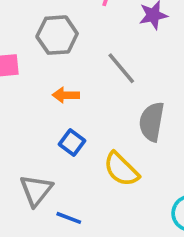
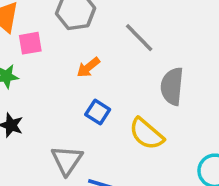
orange arrow: (66, 95) -> (88, 67), turned -35

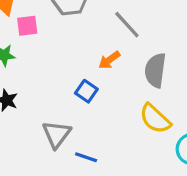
orange arrow: (88, 67) -> (109, 60), moved
yellow semicircle: (146, 134) -> (155, 119), moved

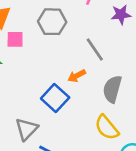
blue square: (86, 91) -> (55, 98), size x1.5

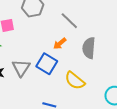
yellow semicircle: (107, 128) -> (75, 81), moved
gray triangle: (27, 129) -> (21, 68), moved

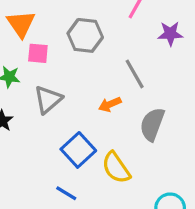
blue square: (47, 64) -> (78, 150), moved
gray triangle: (21, 68) -> (48, 100), moved

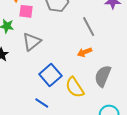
orange arrow: (110, 104) -> (85, 52), moved
gray semicircle: (152, 124) -> (103, 76), moved

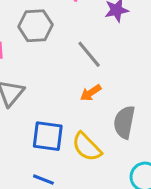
blue square: (50, 75) -> (48, 136), turned -30

